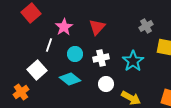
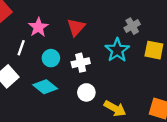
cyan star: (133, 61) -> (117, 50), moved

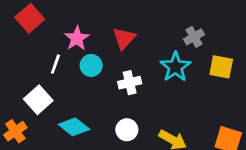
cyan circle: (51, 58) -> (91, 65), moved
cyan diamond: (45, 87) -> (74, 127), moved
white circle: (86, 92) -> (127, 130), moved

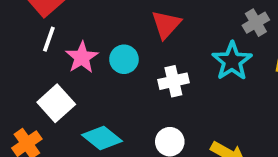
pink star: (77, 38) -> (82, 57), moved
white line: (55, 64) -> (49, 39), moved

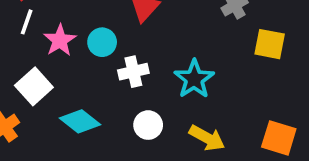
cyan star: (232, 61) -> (194, 79), moved
white cross: (173, 81) -> (133, 72), moved

